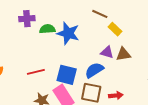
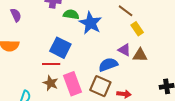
red line: (36, 72) -> (51, 64), moved
blue square: (67, 75) -> (60, 48), moved

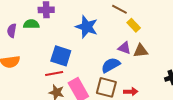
green semicircle: (71, 14) -> (31, 24), moved
purple semicircle: (16, 15) -> (12, 31), turned -136

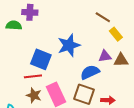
blue star: (87, 27) -> (69, 45), moved, turned 30
purple triangle: (124, 48) -> (105, 56), turned -32

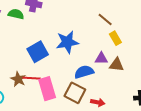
blue square: (41, 59) -> (38, 52), turned 30
red line: (33, 76) -> (32, 78), moved
brown star: (34, 95) -> (18, 79), moved

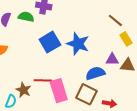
blue star: (67, 42) -> (78, 44), turned 30
blue square: (38, 52) -> (50, 42), moved
brown star: (18, 79) -> (23, 90), moved

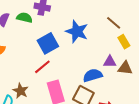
blue star: (78, 44) -> (77, 32), moved
red line: (43, 80) -> (42, 67), moved, turned -42

